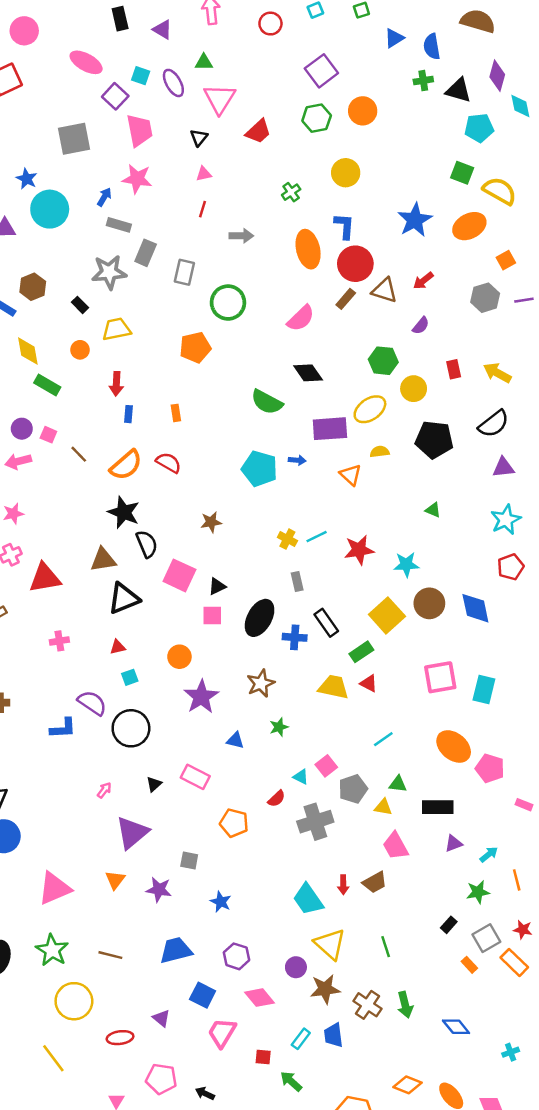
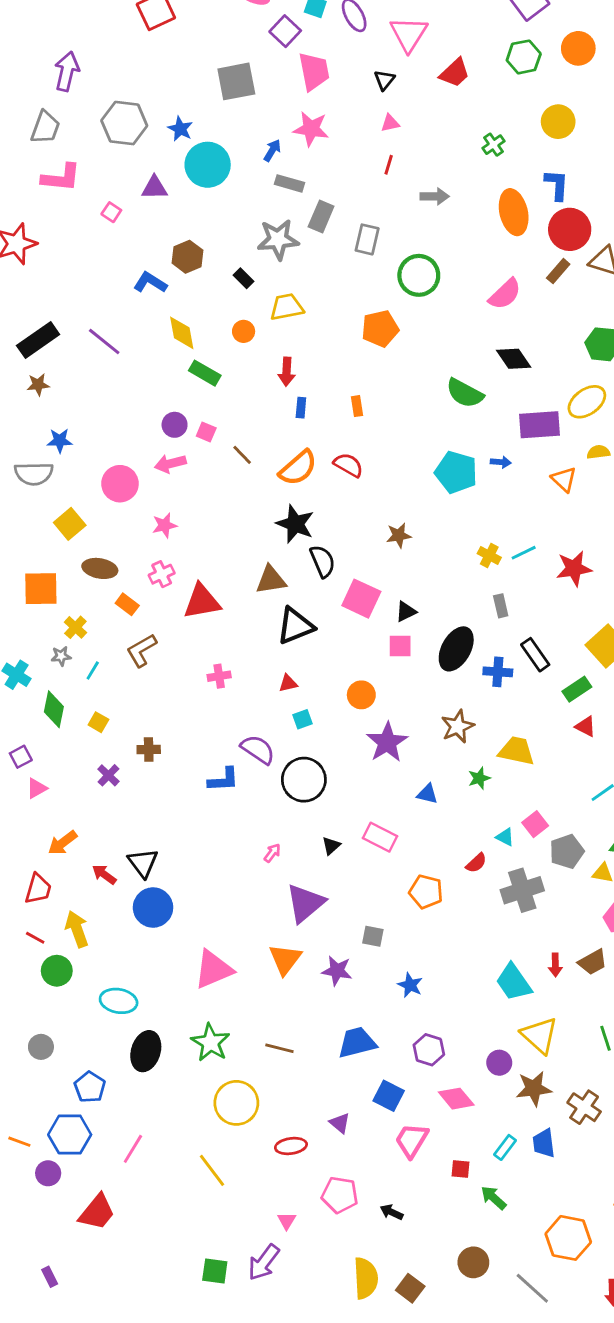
yellow trapezoid: (334, 687) -> (516, 751), moved
orange triangle: (115, 880) -> (285, 959), size x1.4

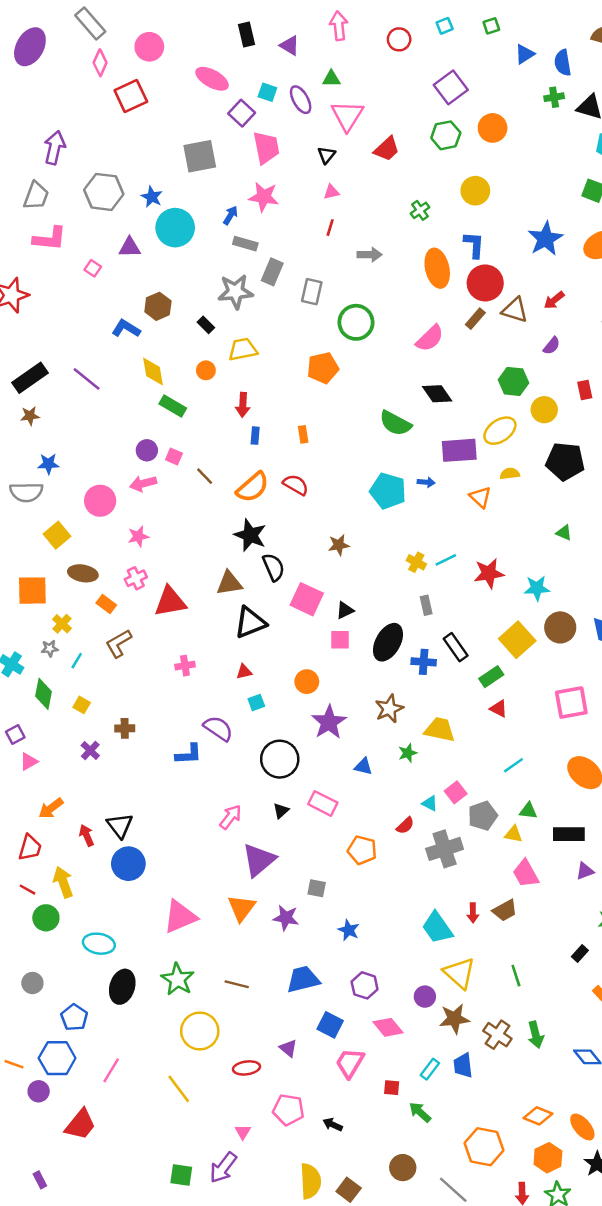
black circle: (304, 780) -> (280, 759), moved
pink arrow: (272, 853) -> (231, 817), size x1.5
red arrow: (104, 874) -> (87, 835), turned 30

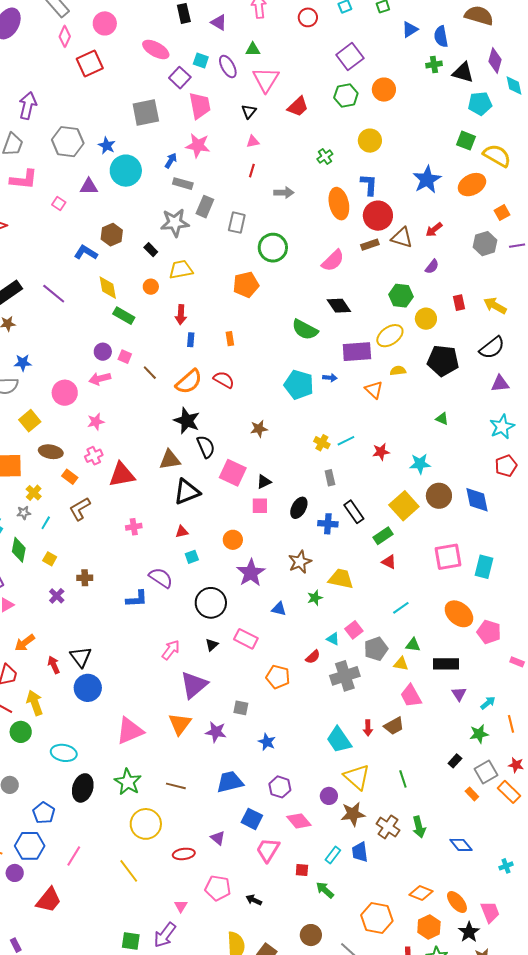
brown rectangle: (475, 319) -> (370, 245), turned 30
red star: (489, 573) -> (381, 452), size x0.7
black ellipse: (388, 642) -> (299, 508), size x0.7
purple triangle: (585, 871) -> (459, 694), turned -42

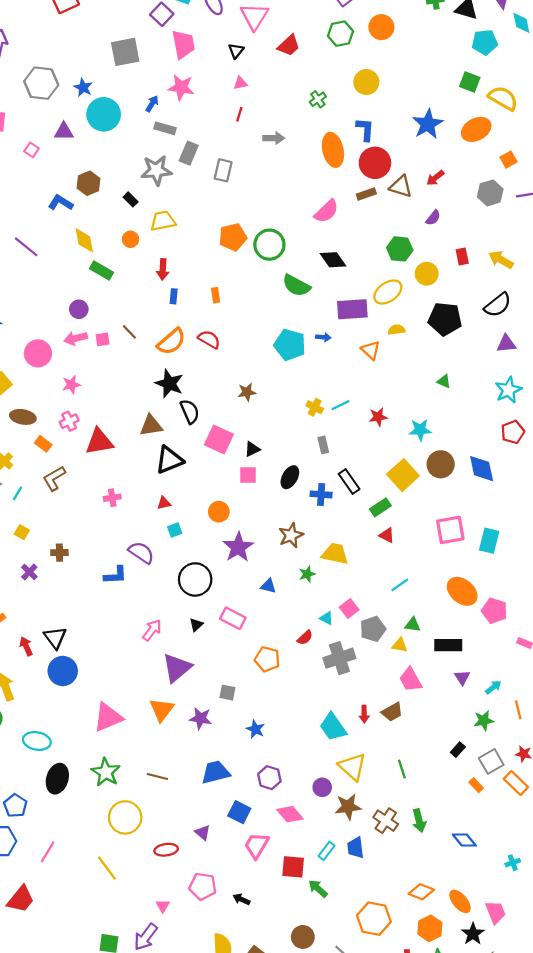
green circle: (273, 248) -> (269, 245), moved
pink square: (125, 357) -> (103, 339), moved, turned -32
red square: (302, 870) -> (293, 867), size x1.6

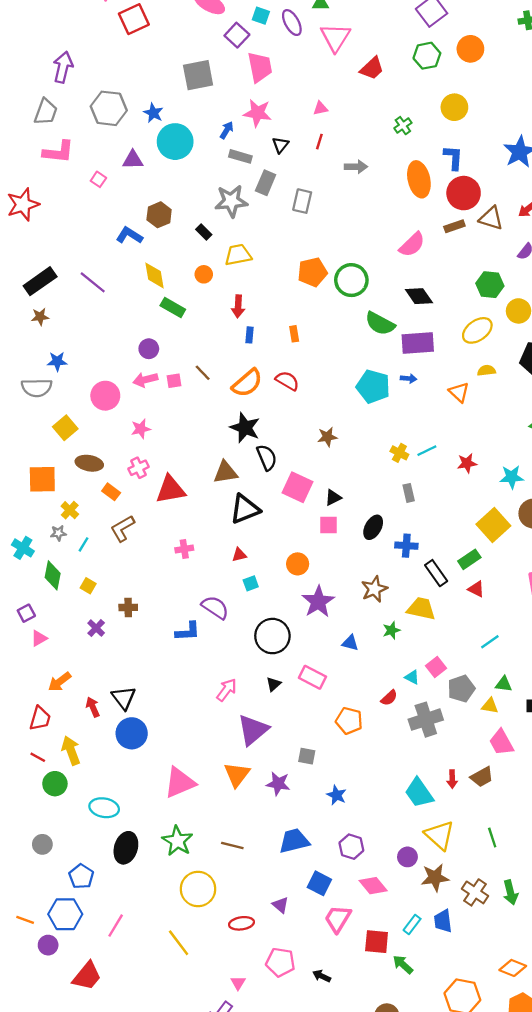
black triangle: (236, 51) -> (280, 145), moved
purple rectangle: (352, 309) -> (418, 343), moved
black rectangle: (349, 482) -> (436, 573), moved

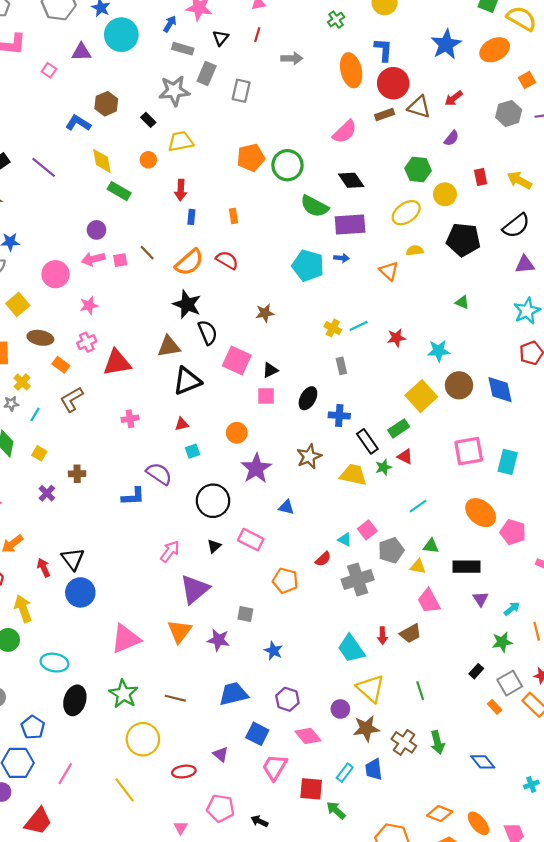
green star: (391, 630) -> (383, 467), moved

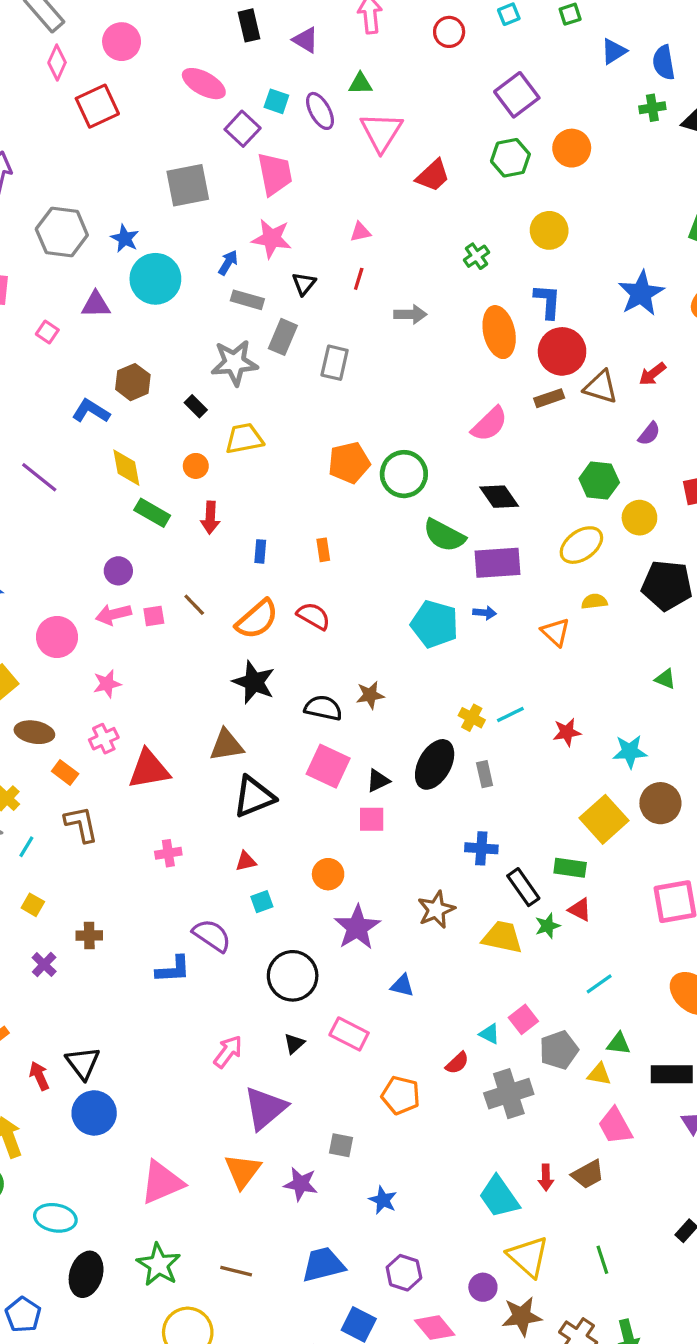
red arrow: (181, 190) -> (210, 518), moved
black semicircle: (208, 332) -> (323, 708), moved, turned -55
black ellipse: (308, 398) -> (435, 764), moved, size x1.4
brown L-shape: (72, 399) -> (81, 824), turned 108
green rectangle: (399, 428) -> (570, 868), turned 42

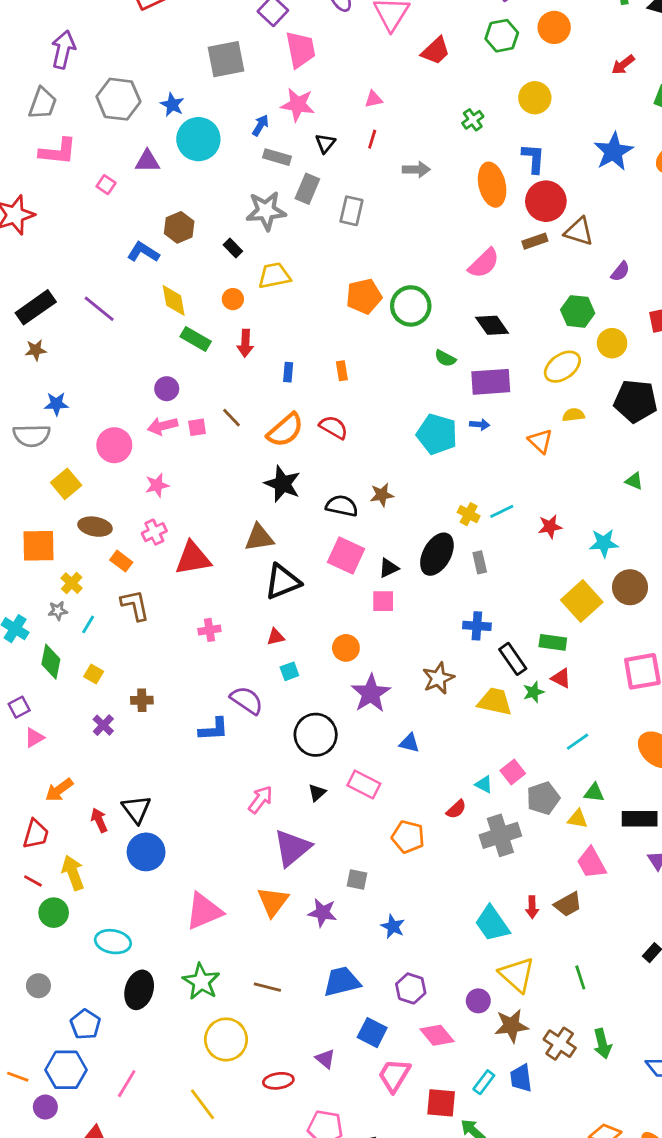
red arrow: (652, 374) -> (623, 65), moved
green semicircle: (444, 535) -> (445, 358), size x0.6

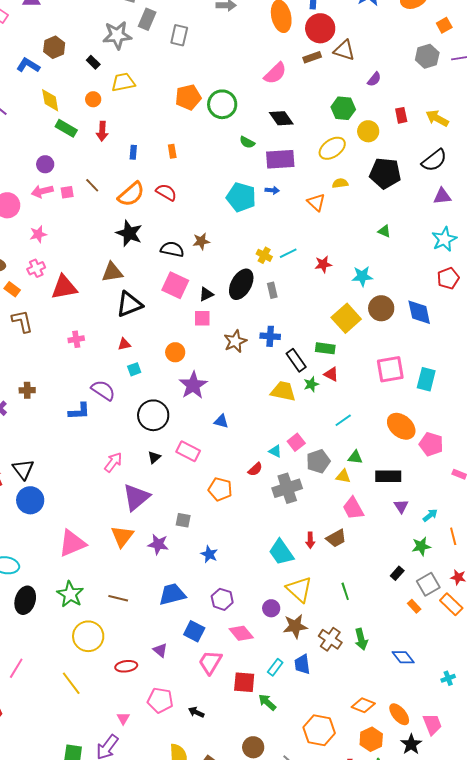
brown star: (438, 678) -> (235, 341), moved

